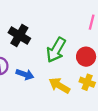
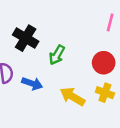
green arrow: (56, 50) -> (57, 55), moved, size x0.7

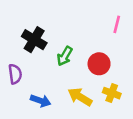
red circle: (104, 63) -> (99, 64), moved
blue arrow: (32, 84) -> (41, 101), moved

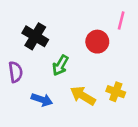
green arrow: (65, 56) -> (60, 65), moved
red circle: (99, 64) -> (97, 42), moved

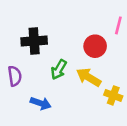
black cross: (35, 36) -> (34, 41), turned -35
yellow arrow: (83, 96) -> (89, 77), moved

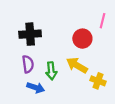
green arrow: (59, 70) -> (51, 71), moved, turned -36
purple semicircle: (15, 76) -> (28, 64), moved

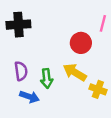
black cross: (30, 34) -> (18, 25), moved

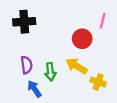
blue arrow: (30, 97) -> (34, 89), turned -144

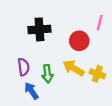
black cross: (24, 22) -> (39, 29), moved
yellow cross: (98, 82) -> (97, 74), moved

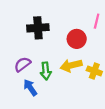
purple semicircle: (24, 67) -> (22, 64), turned -119
yellow arrow: (74, 68) -> (71, 65), turned -45

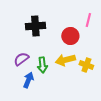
blue arrow: (30, 88) -> (28, 80), turned 56

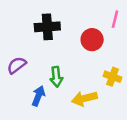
purple semicircle: (21, 59) -> (17, 65), moved
yellow arrow: (65, 60) -> (84, 98), moved

